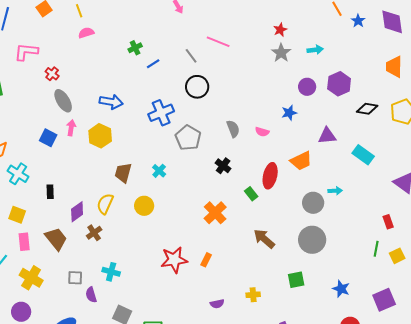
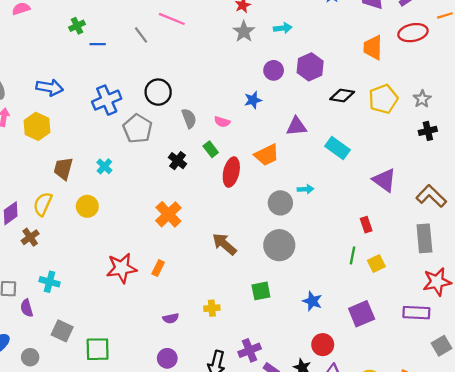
blue line: (153, 64) -> (98, 44), turned 32
black circle: (197, 87) -> (158, 92), moved
green rectangle: (251, 194) -> (211, 149), moved

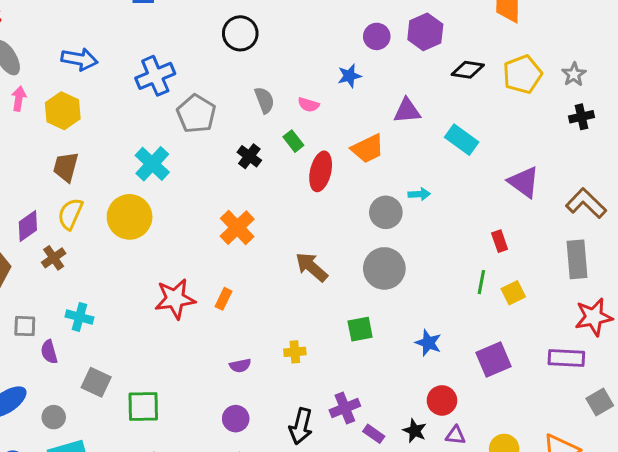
black circle: (158, 92) -> (240, 33), moved
cyan cross: (104, 166) -> (152, 164), size x1.6
brown trapezoid: (63, 169) -> (66, 167), moved
yellow circle: (87, 206) -> (130, 217), size x1.5

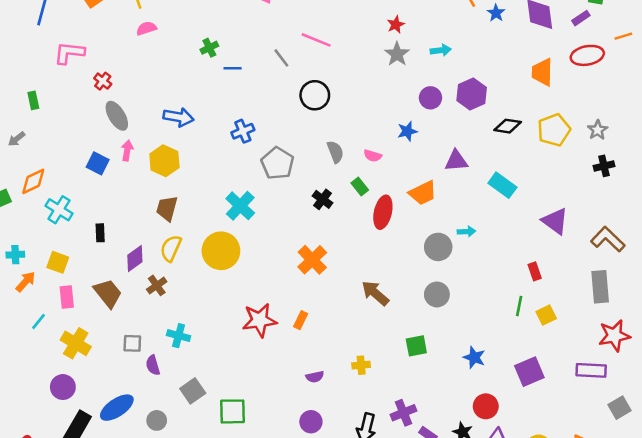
blue cross: (155, 76) -> (243, 131), size x0.7
gray circle: (384, 268) -> (437, 294), size x0.7
gray square: (96, 382) -> (193, 391), turned 30

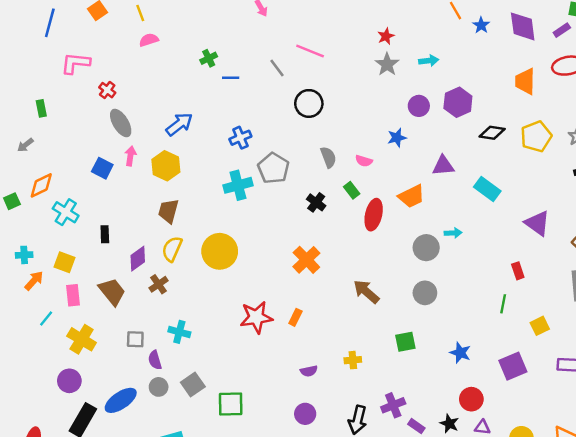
blue arrow: (179, 117) -> (179, 124), turned -48
cyan cross: (240, 206) -> (238, 185), moved, turned 32
yellow square: (546, 315) -> (540, 326), moved
gray circle: (157, 420) -> (159, 387), moved

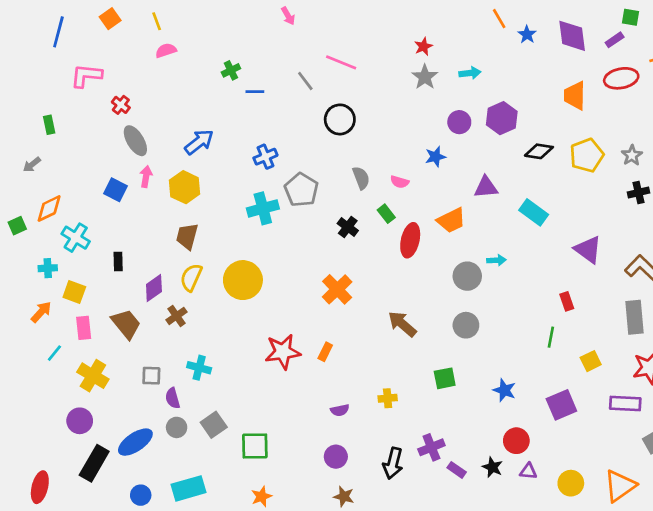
cyan cross: (24, 255) -> (48, 268), moved

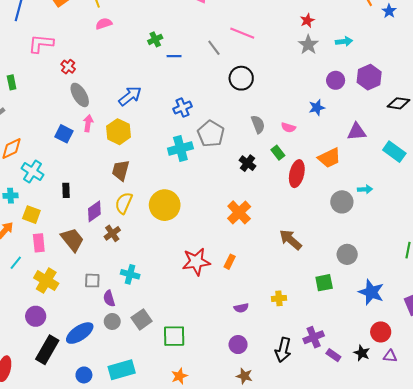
gray circle: (466, 325) -> (347, 254), moved
blue star: (504, 390) -> (371, 292), size x1.4

